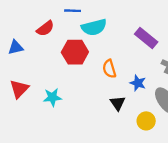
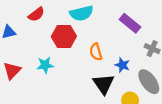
cyan star: (52, 97) -> (45, 65), moved
black triangle: (118, 103) -> (104, 84), size x1.5

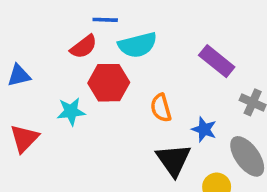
red semicircle: (36, 14) -> (84, 47), moved
cyan star: (45, 65) -> (71, 111), moved

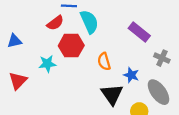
cyan semicircle: (138, 45) -> (89, 22), turned -100

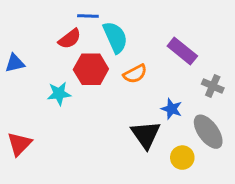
orange semicircle: (104, 61) -> (135, 74), moved, turned -102
red triangle: (18, 81) -> (19, 144), moved

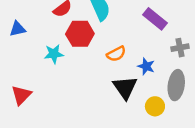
orange semicircle: (135, 74) -> (116, 54), moved
gray cross: (213, 86) -> (180, 48), turned -35
gray ellipse: (208, 132) -> (176, 85), turned 44

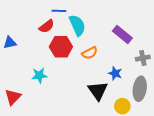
cyan star: (54, 54) -> (39, 75), moved
orange semicircle: (116, 54) -> (90, 53), moved

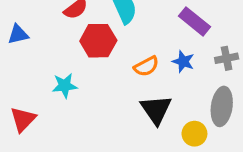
orange semicircle: (90, 53) -> (146, 66), moved
blue star: (115, 73) -> (183, 62), moved

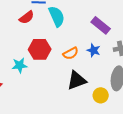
red hexagon: (98, 41) -> (40, 49), moved
black triangle: (156, 110) -> (77, 80), turned 45

